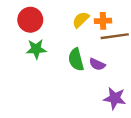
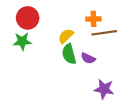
yellow semicircle: (81, 20) -> (66, 36), moved
green star: (36, 49) -> (22, 41), moved

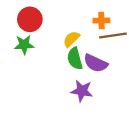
purple semicircle: (88, 58) -> (96, 63), size x1.5
purple star: (104, 89) -> (82, 91), moved

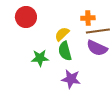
green star: (24, 45) -> (40, 58), moved
purple semicircle: (96, 63) -> (97, 48), moved

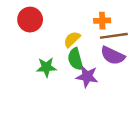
purple star: (71, 79) -> (87, 77), moved

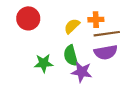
yellow semicircle: (72, 39) -> (72, 26), moved
purple semicircle: (113, 56) -> (106, 52), turned -35

